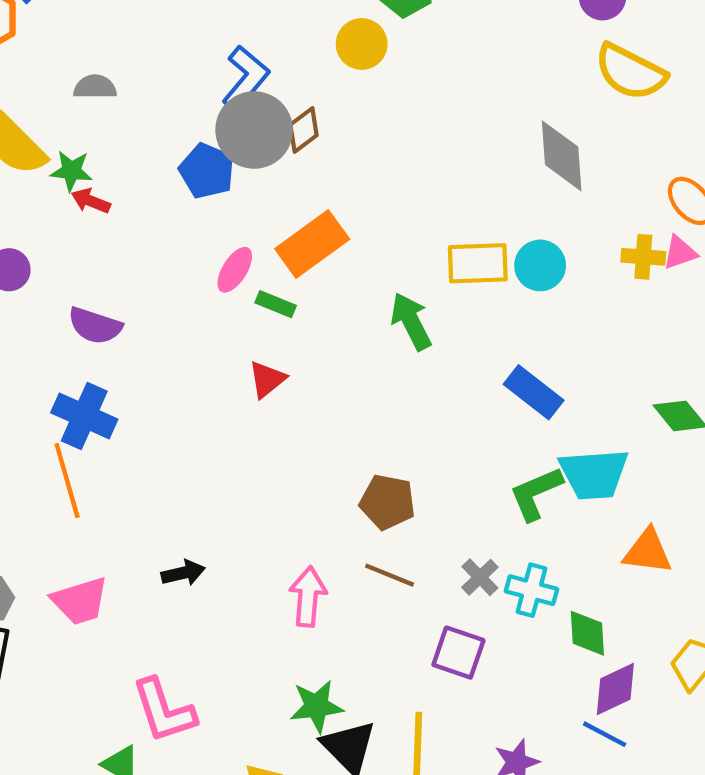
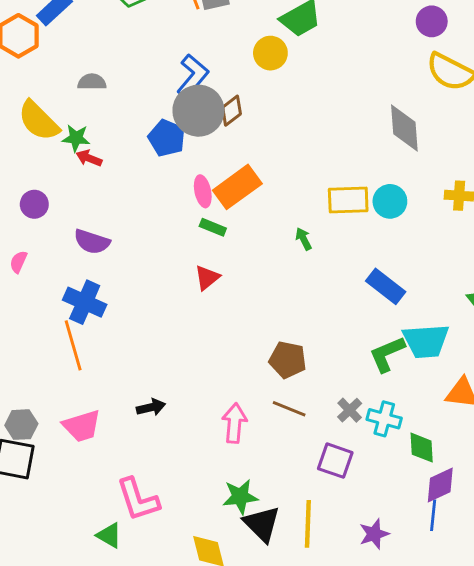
pink ellipse: (235, 270) -> (203, 191), moved, turned -44
green arrow: (411, 321) -> (304, 239), size x0.6
blue line: (605, 734) -> (433, 515), turned 68

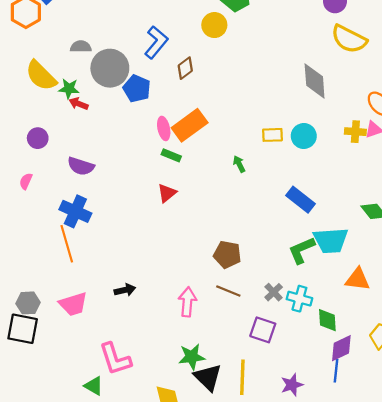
gray circle: (198, 111) -> (110, 68), moved
yellow rectangle: (348, 200) -> (273, 135), size x0.7

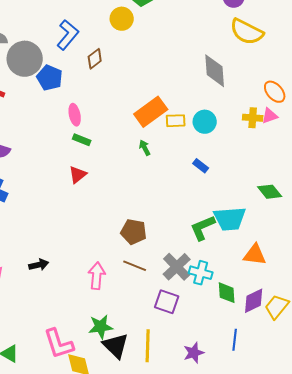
orange rectangle: (190, 125) -> (151, 112), moved
blue rectangle: (301, 200) -> (201, 166), moved, size x0.6
gray cross: (274, 292) -> (177, 267), size x1.6
purple diamond: (341, 348) -> (254, 301), moved
pink L-shape: (115, 359) -> (59, 344), moved

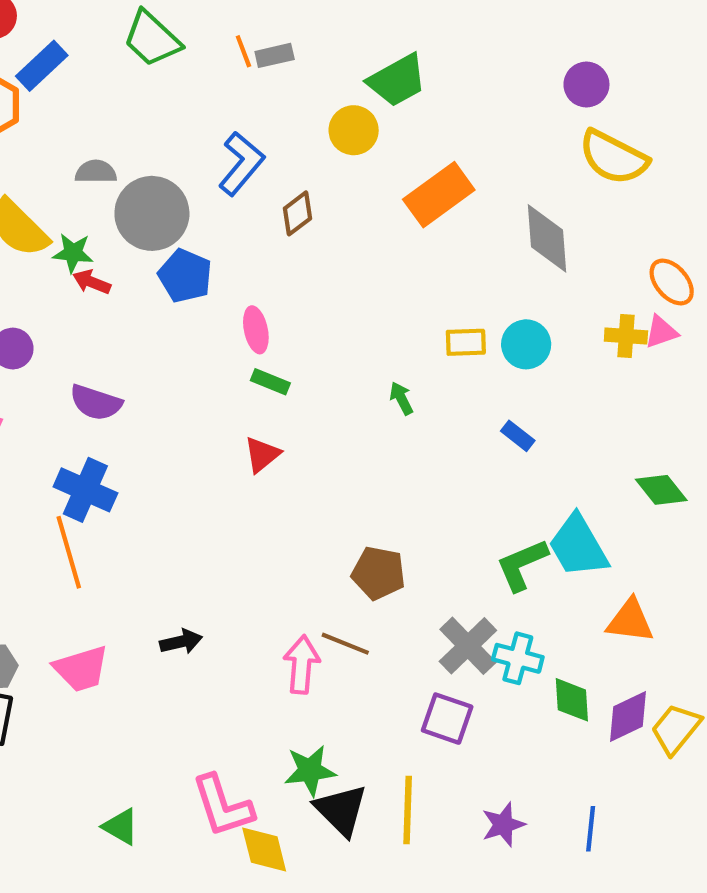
blue pentagon: (50, 78) -> (185, 276), moved
orange rectangle: (151, 112) -> (439, 195), moved
cyan trapezoid: (230, 219) -> (578, 546), turned 64
brown line: (135, 266) -> (345, 644), moved
blue line: (235, 340) -> (591, 829), moved

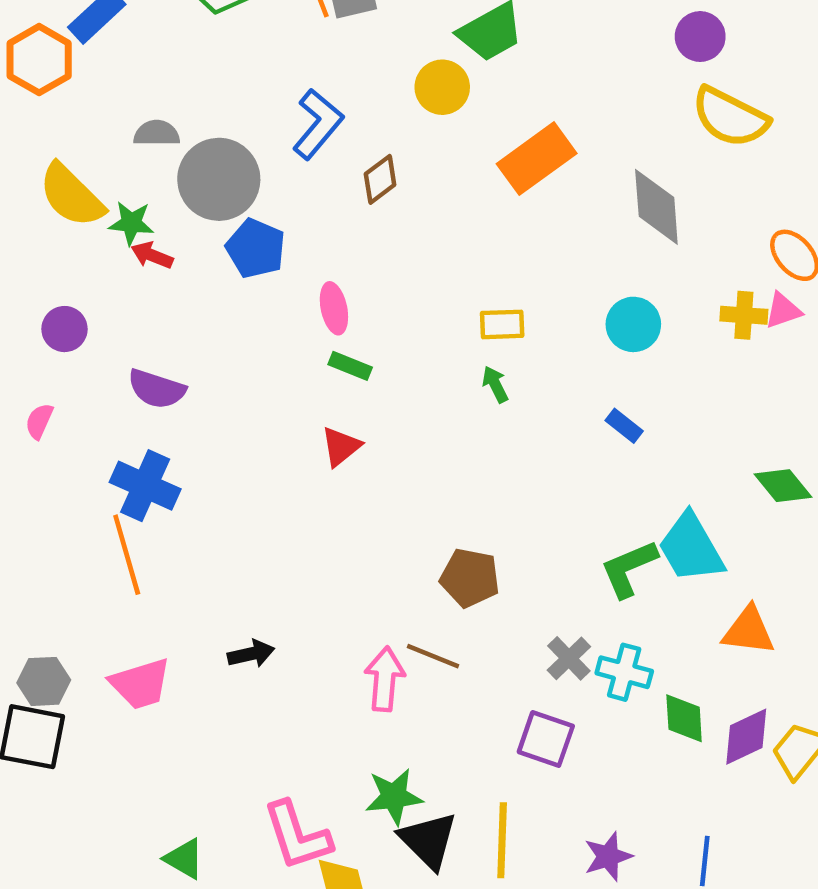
yellow rectangle: (466, 342) -> (502, 324), moved
gray cross: (468, 646) -> (569, 658), size x0.7

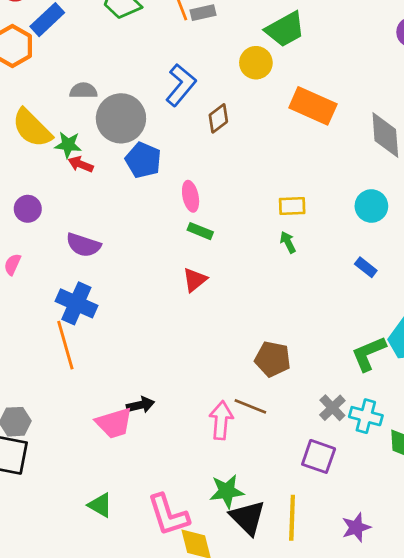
orange rectangle: (537, 159) -> (313, 106), turned 60
pink trapezoid: (141, 684) -> (114, 423), moved
green triangle: (184, 859) -> (100, 505), moved

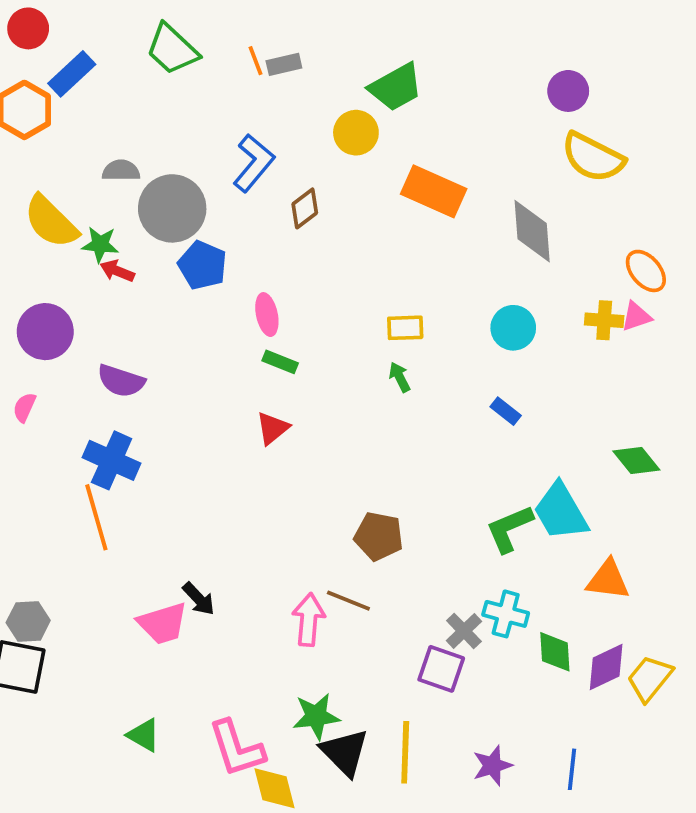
purple circle: (28, 209) -> (45, 332), size x1.5
black arrow: (140, 405) -> (199, 599), turned 60
gray cross: (332, 408) -> (464, 631), moved

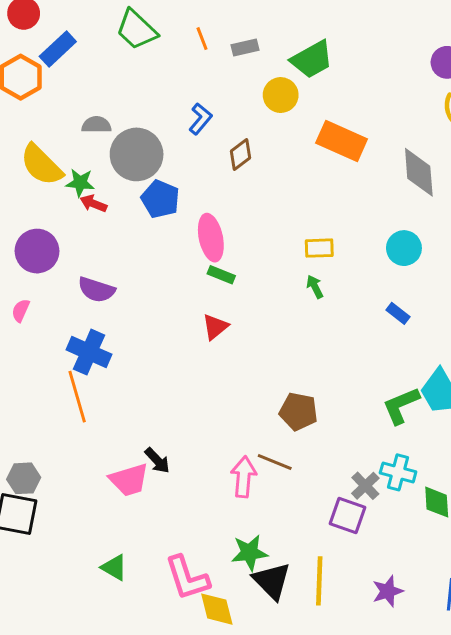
gray rectangle: (284, 64) -> (245, 47), moved
blue L-shape: (254, 163) -> (200, 119), size x0.7
pink ellipse: (267, 315) -> (211, 238), size x1.4

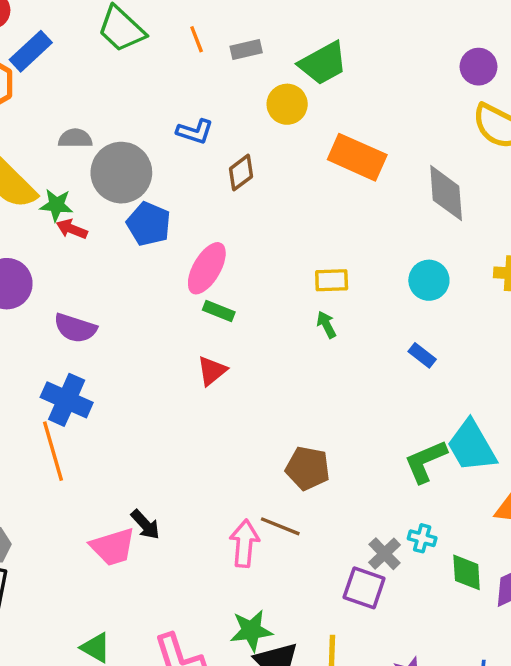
blue L-shape: (200, 119) -> (195, 132), turned 68
pink ellipse: (211, 238) -> (207, 268), turned 42
cyan cross: (398, 472) -> (422, 538), size x0.7

